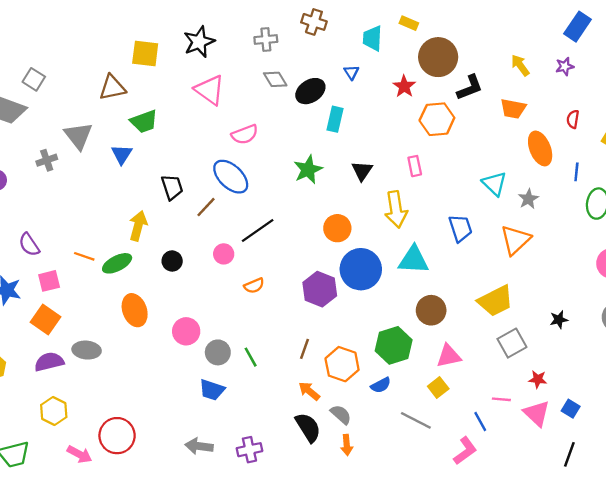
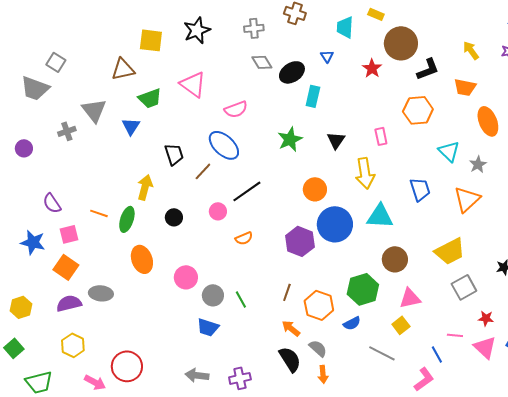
pink triangle: (210, 90) -> (193, 84), moved
orange hexagon: (437, 119) -> (418, 110), moved
green ellipse: (117, 263) -> (127, 219), turned -45

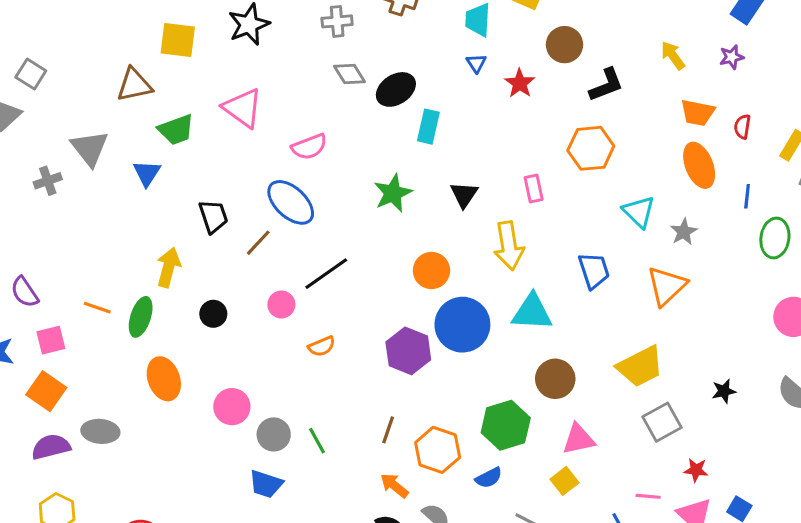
brown circle: (401, 43) -> (565, 45), size x0.7
blue triangle: (327, 56) -> (476, 63), moved
orange trapezoid: (465, 87) -> (698, 113), moved

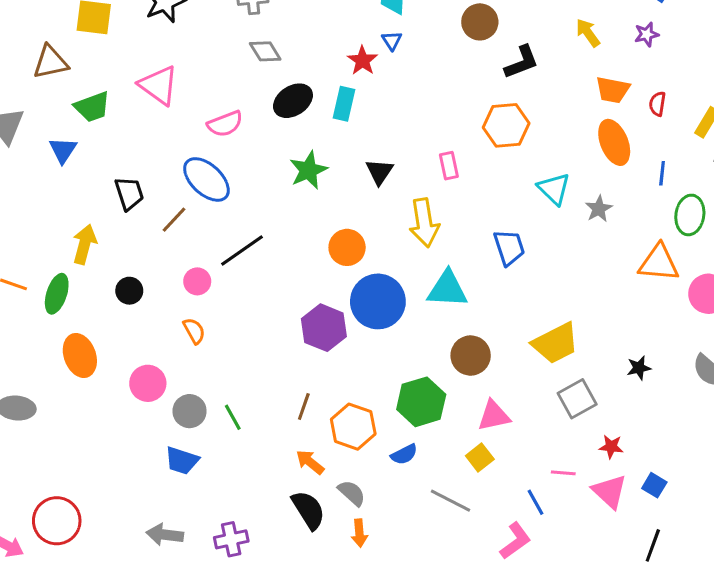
red star: (520, 83) -> (362, 61), moved
black ellipse: (396, 89) -> (293, 101), moved
orange triangle: (667, 286) -> (659, 263), moved, turned 48
orange semicircle: (322, 346) -> (194, 331), moved, turned -96

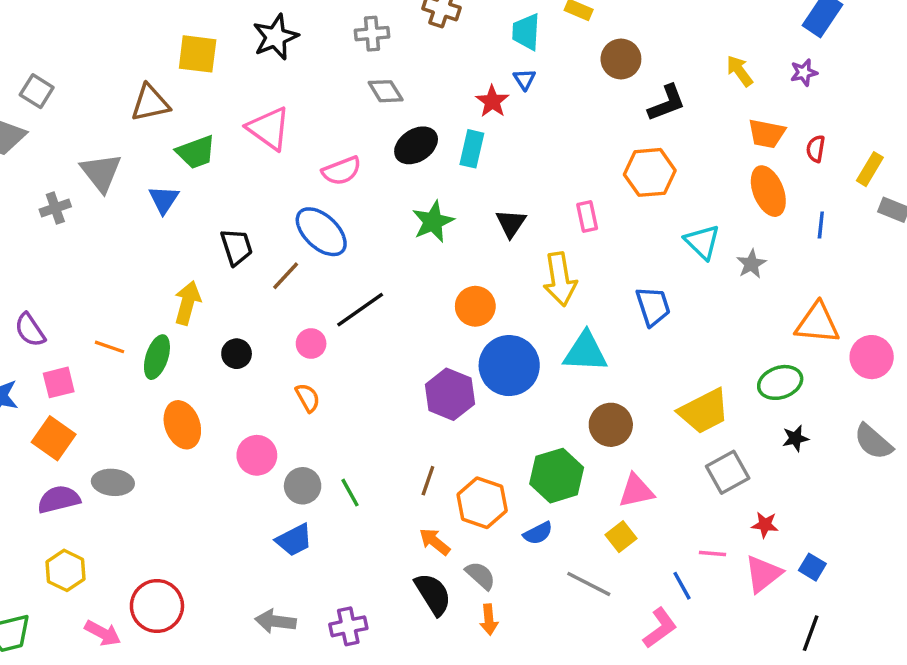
green ellipse: (690, 215) -> (780, 382), moved, turned 63
blue trapezoid: (182, 461) -> (294, 540), turned -45
pink triangle: (610, 491) -> (763, 574), turned 39

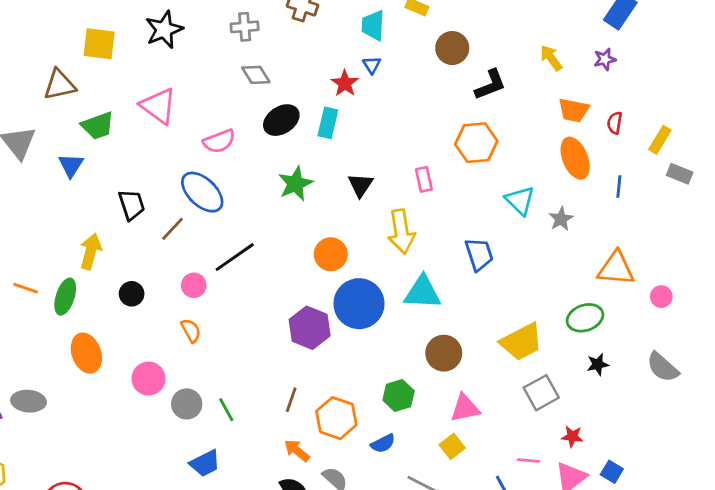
pink circle: (872, 357) -> (661, 297), size x0.6
green hexagon: (557, 476) -> (399, 395), size x0.7
blue trapezoid: (294, 540) -> (205, 463), moved

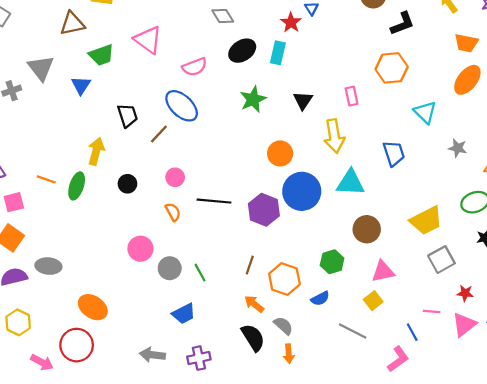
orange ellipse: (575, 158) -> (467, 80), turned 60
gray star: (561, 219) -> (458, 148), moved, turned -30
black line: (235, 257) -> (214, 201), moved, turned 40
orange ellipse: (86, 353) -> (93, 307), moved, turned -36

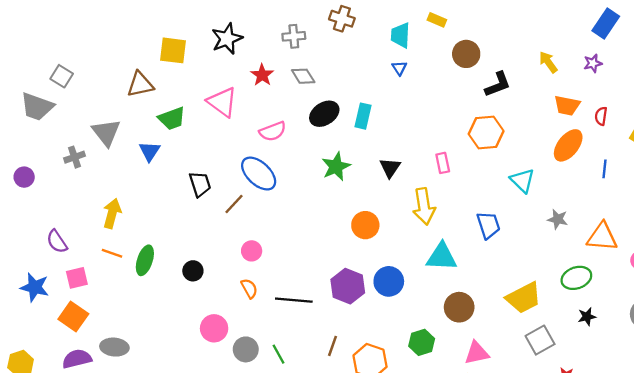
red star: (291, 22) -> (262, 75), moved
yellow arrow: (96, 151) -> (112, 213), moved
black circle: (127, 184) -> (193, 271), moved
blue circle: (302, 191) -> (389, 281), moved, size x0.7
black line: (214, 201) -> (294, 300), moved

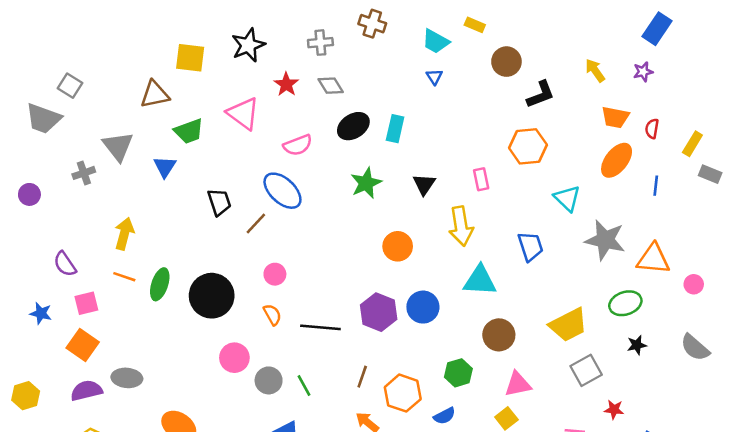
cyan trapezoid: (401, 35) -> (436, 41), turned -64
gray star: (558, 219) -> (605, 240), size x1.8
black circle: (193, 271) -> (212, 296), size x2.0
blue star: (35, 287) -> (41, 313), size x0.7

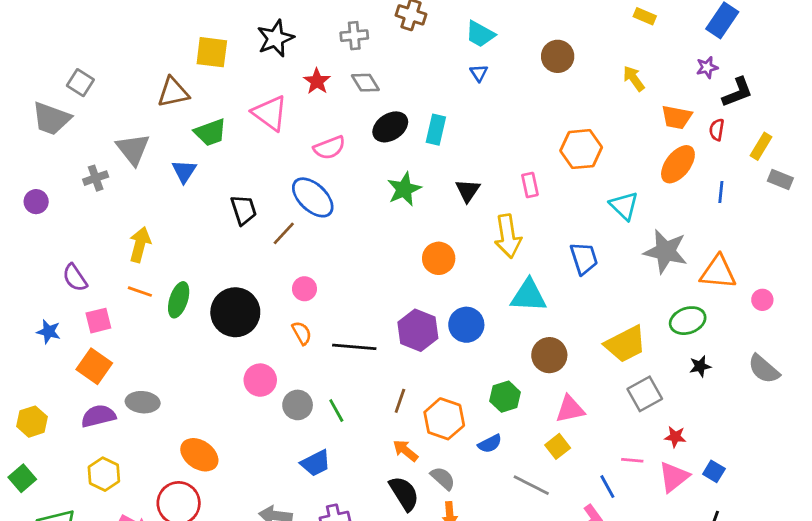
yellow rectangle: (475, 25) -> (645, 16), moved
yellow arrow: (595, 70) -> (634, 78), moved
black L-shape: (541, 94) -> (737, 92), moved

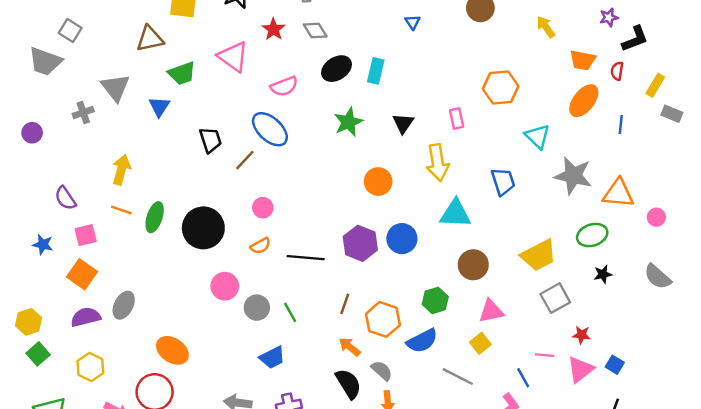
orange semicircle: (302, 333) -> (260, 246), turned 90
gray ellipse: (143, 402) -> (124, 305), turned -68
blue semicircle: (490, 444) -> (422, 341), size x1.5
green square: (22, 478) -> (38, 354), moved

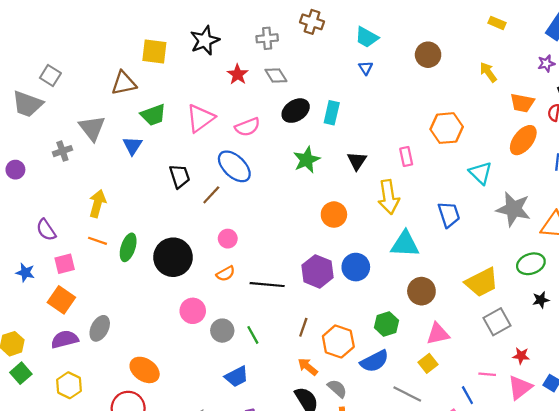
pink triangle: (233, 57) -> (200, 118), moved, turned 48

